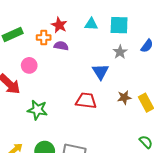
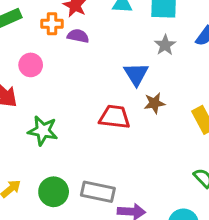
brown star: (124, 97) -> (154, 103), moved

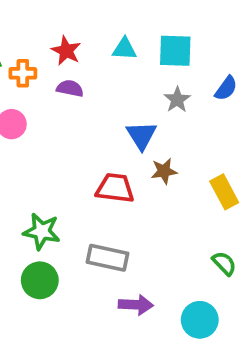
orange cross: (52, 24) -> (23, 73), moved
green star: (43, 131) -> (42, 231), moved
gray rectangle: (98, 192) -> (108, 258), moved

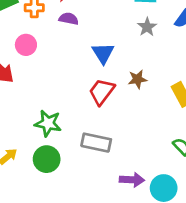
blue triangle: (141, 135) -> (103, 53), moved
red trapezoid: (115, 188) -> (102, 92), turned -60
purple arrow: (136, 305) -> (132, 180), moved

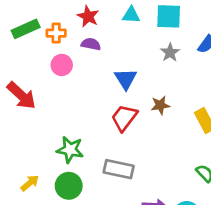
pink circle: (26, 45) -> (62, 65), moved

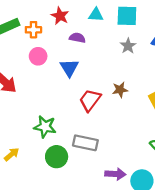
purple semicircle: (91, 44) -> (77, 38), moved
blue triangle: (126, 79) -> (69, 68), moved
green circle: (69, 186) -> (57, 157), moved

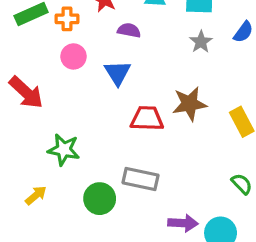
brown star: (120, 90) -> (189, 104), size x1.5
red trapezoid: (90, 100) -> (147, 119), turned 55
green star: (45, 127) -> (64, 150), moved

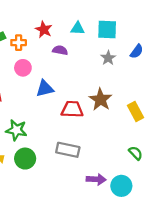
blue triangle: (118, 73) -> (45, 89), moved, turned 48
brown star: (189, 104) -> (101, 99), turned -30
green circle: (100, 199) -> (25, 159), moved

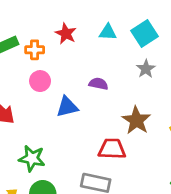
cyan square: (107, 30) -> (145, 34), turned -35
purple semicircle: (60, 50) -> (98, 84), moved
red trapezoid: (72, 109) -> (112, 149), moved

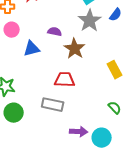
gray star: (146, 69) -> (90, 21), size x1.6
brown star: (136, 120) -> (75, 49), moved

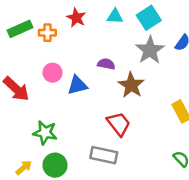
pink circle: (12, 30) -> (52, 73), moved
red trapezoid: (65, 80) -> (119, 124), turned 50

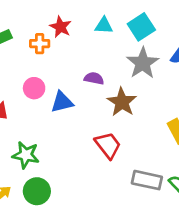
orange cross: (47, 33) -> (40, 44), moved
gray rectangle: (104, 155) -> (147, 180), moved

